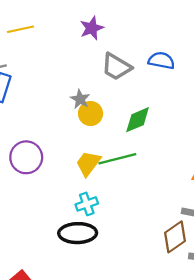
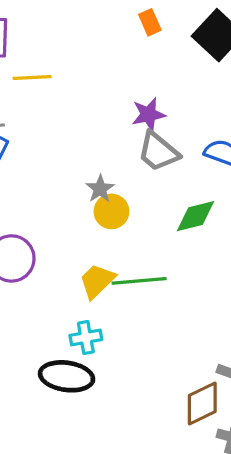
purple star: (92, 28) -> (148, 114), moved
green diamond: (138, 120) -> (195, 216), moved

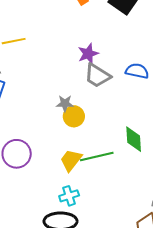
gray star: (100, 189) -> (65, 103), turned -30
green diamond: (195, 216) -> (134, 139), moved, turned -72

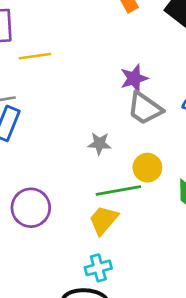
yellow circle: (74, 116) -> (147, 168), moved
green line: (97, 157) -> (118, 190), moved

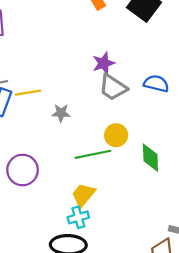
yellow line: (35, 56) -> (28, 93), moved
gray star: (99, 144) -> (61, 113), moved
yellow trapezoid: (103, 220) -> (83, 195), moved

